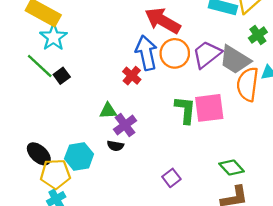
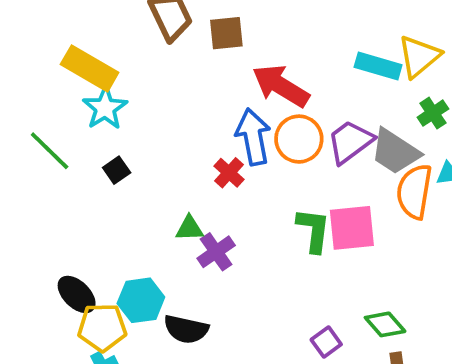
green line: (40, 66) -> (50, 151), moved
black semicircle: (115, 146) -> (186, 329), moved, size x1.6
purple square: (171, 178) -> (326, 342), moved

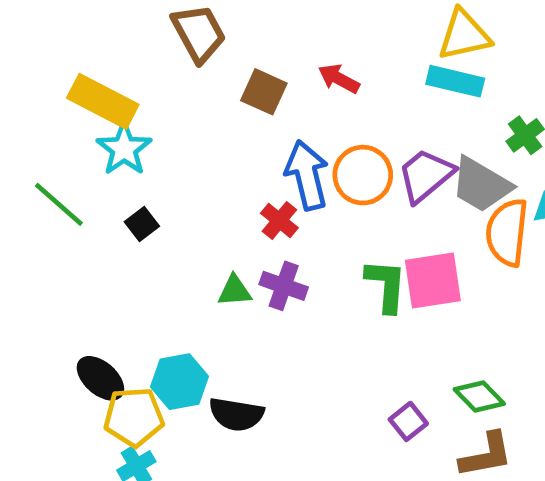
brown square: (226, 33) -> (264, 92), moved, turned 33
yellow triangle: (419, 56) -> (464, 35), moved, turned 30
red arrow: (281, 86) -> (339, 79), moved, size x0.6
purple cross: (216, 252) -> (284, 286), moved, turned -33

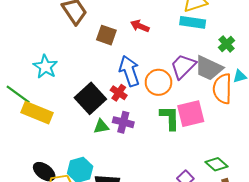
yellow rectangle: (103, 101) -> (37, 113), moved
orange circle: (363, 175) -> (158, 82), moved
black square: (142, 224) -> (90, 98), moved, size x2.0

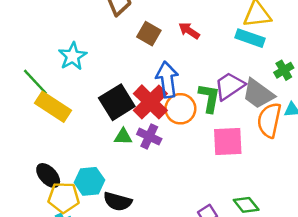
orange circle: (158, 82) -> (180, 109), moved
red cross: (119, 93) -> (150, 102), size x1.8
green L-shape: (170, 118) -> (209, 98), moved

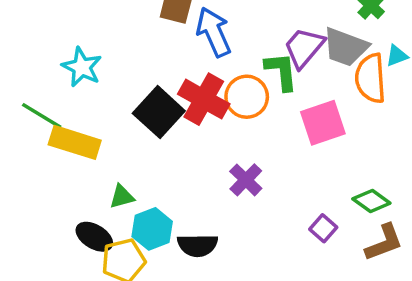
blue arrow: (167, 80) -> (214, 32), moved
green triangle: (123, 137) -> (122, 197), moved
purple cross: (149, 137) -> (246, 180), moved, turned 35

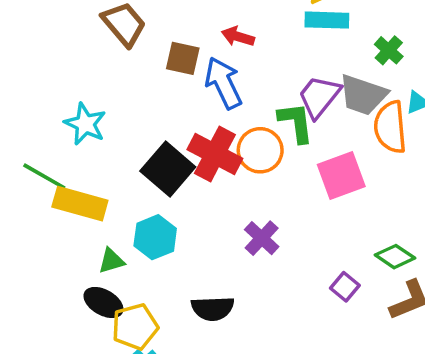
green triangle: (122, 197) -> (111, 261), moved
cyan hexagon: (152, 229) -> (155, 237), moved

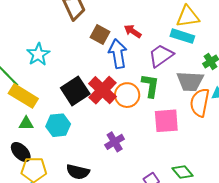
gray trapezoid: (363, 95) -> (190, 81), turned -32
purple trapezoid: (319, 97) -> (161, 56), moved
green triangle: (111, 261) -> (26, 123), moved

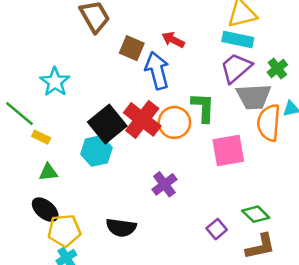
purple trapezoid: (161, 56) -> (236, 68), moved
yellow rectangle: (23, 96) -> (41, 137), size x0.5
cyan hexagon: (58, 125) -> (96, 151), moved

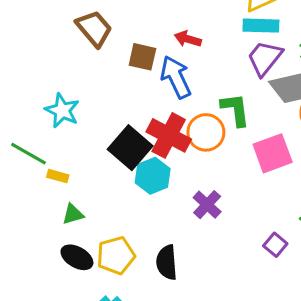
cyan hexagon: (96, 151) -> (153, 176), moved
black semicircle: (121, 228) -> (167, 262), turned 88
yellow pentagon: (64, 231) -> (116, 256), moved

